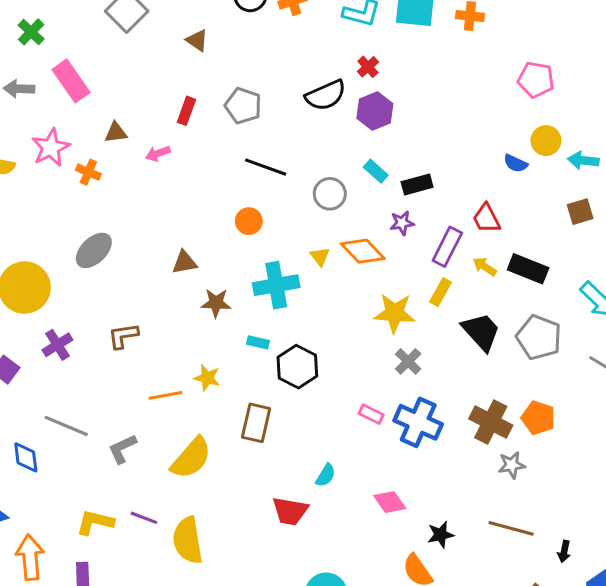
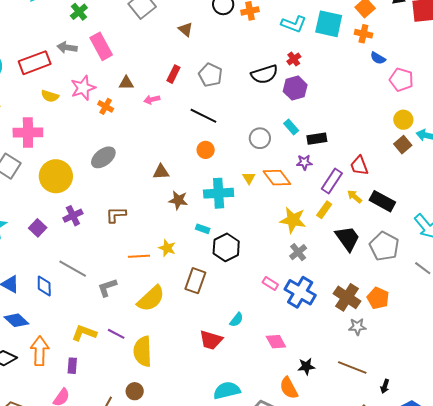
blue semicircle: (516, 163) -> (378, 58), moved
black line: (266, 167) -> (203, 116), moved
brown square: (580, 212) -> (403, 145), moved, turned -30

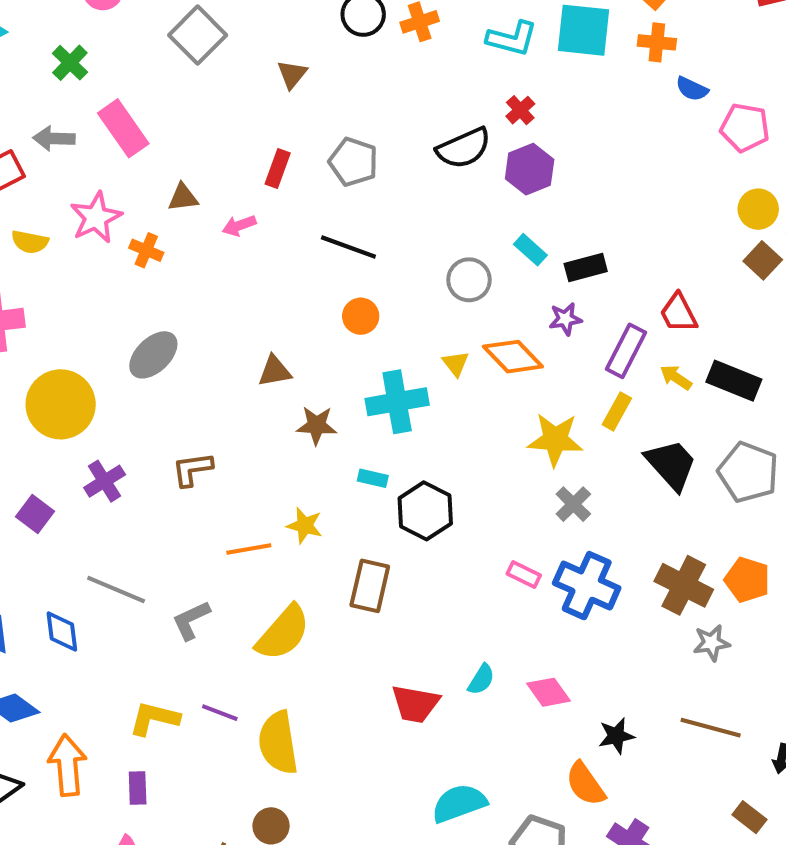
brown triangle: (186, 29) -> (292, 74), turned 35
cyan semicircle: (236, 320) -> (481, 679), moved

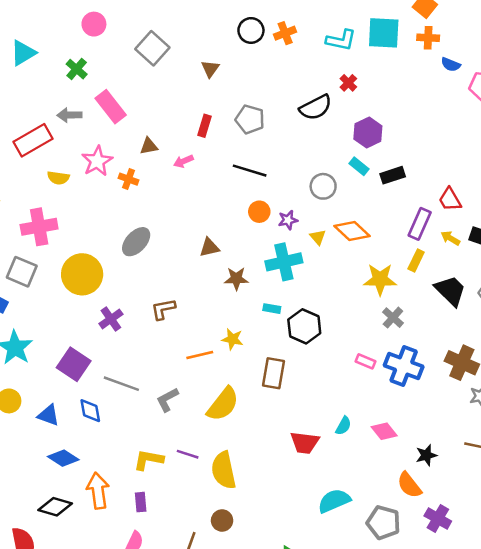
purple hexagon: (530, 169) -> (368, 132), moved
purple star: (565, 319) -> (288, 220), moved
purple square: (35, 514) -> (74, 364), moved, size x1.5

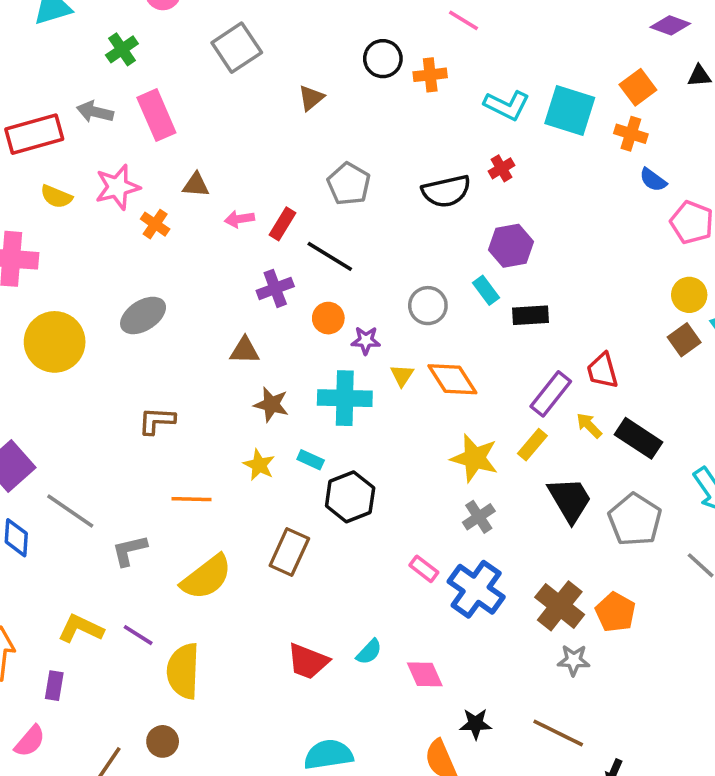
red rectangle: (205, 126) -> (282, 224), moved
purple cross: (111, 319) -> (275, 288), moved
yellow star: (232, 339) -> (259, 465), moved

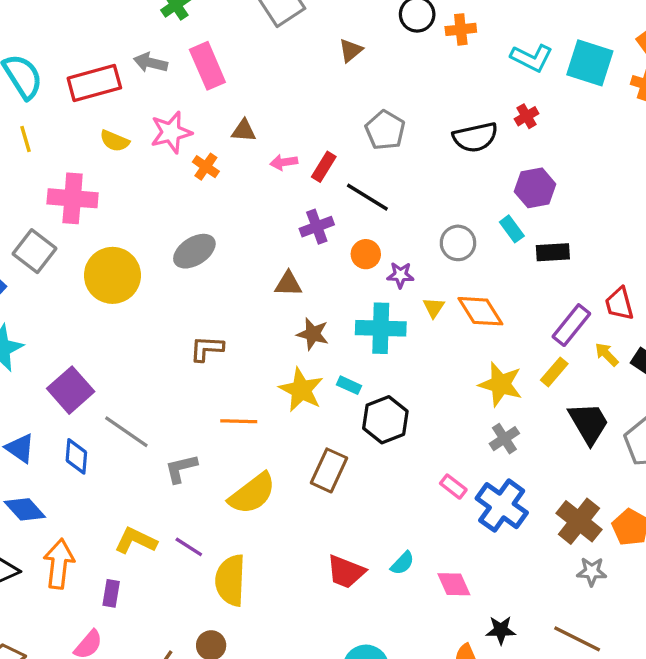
yellow star: (259, 465) -> (301, 390), size x1.5

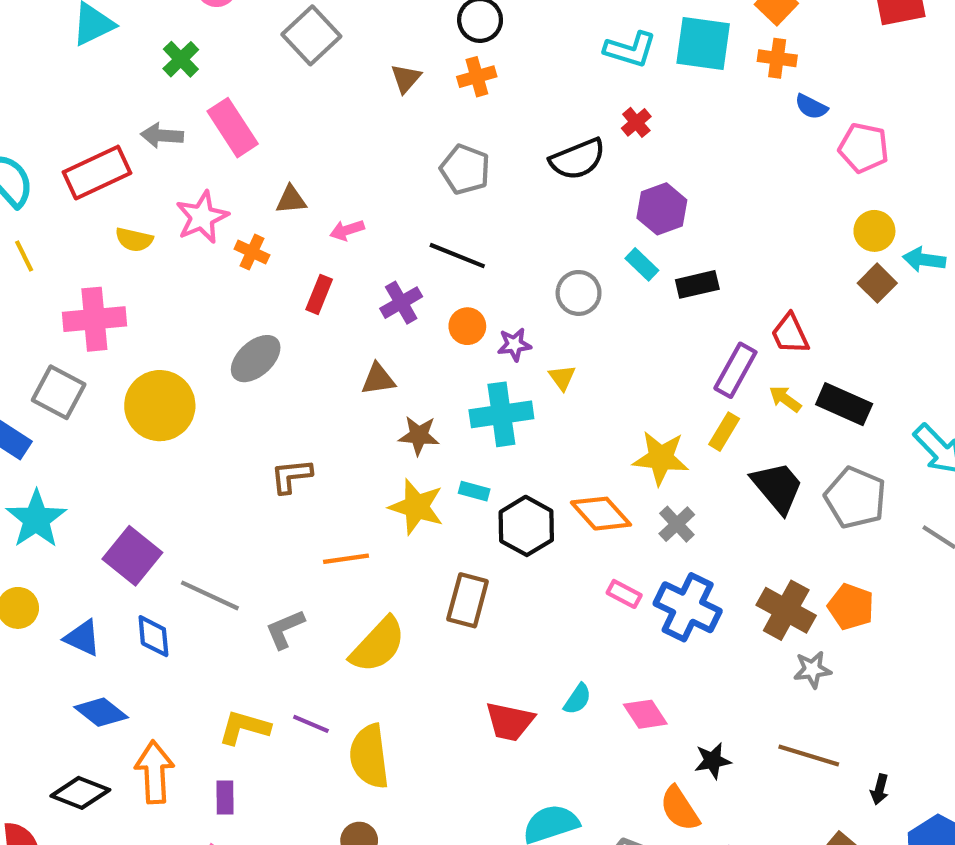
orange cross: (461, 29) -> (477, 77), moved
red rectangle: (324, 167) -> (319, 294), moved
orange diamond: (480, 311) -> (601, 514), moved

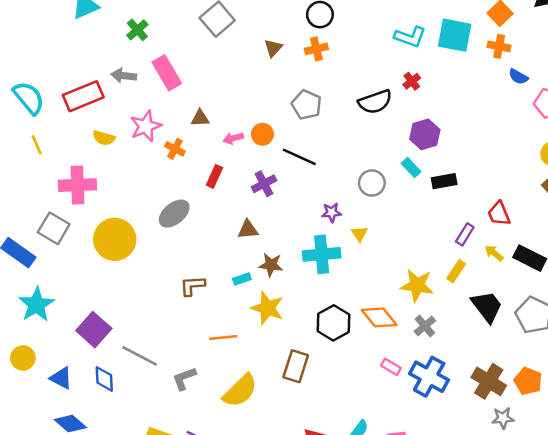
orange circle: (467, 326) -> (262, 134), moved
purple rectangle: (735, 370) -> (465, 234), size x0.7
cyan rectangle: (474, 491) -> (242, 279), moved, turned -36

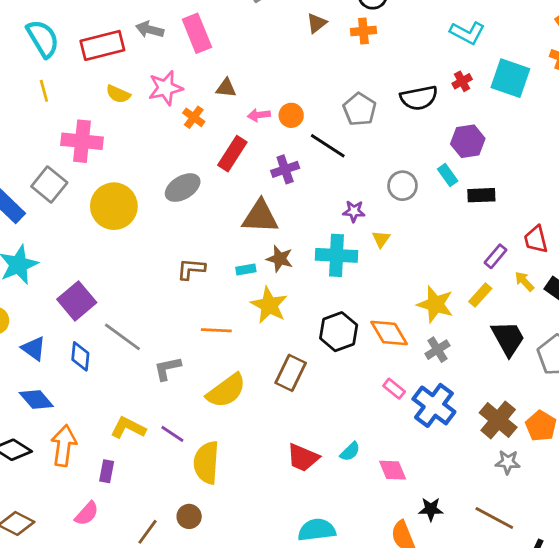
cyan square: (455, 35) -> (510, 78), moved
gray pentagon: (307, 105) -> (360, 109), moved
red rectangle: (214, 176) -> (232, 154), size x1.4
brown triangle: (248, 230) -> (260, 217), size x1.6

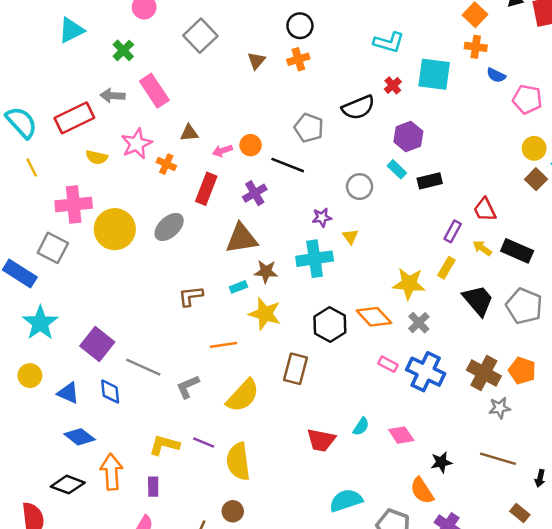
yellow circle: (114, 206) -> (115, 229), moved

